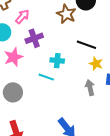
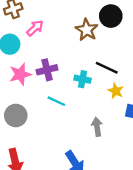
purple cross: (34, 38) -> (47, 70), moved
cyan cross: (57, 61) -> (82, 79), moved
gray arrow: (90, 88) -> (97, 127), moved

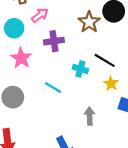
purple cross: (47, 70) -> (54, 41), moved
pink star: (20, 74) -> (21, 58), turned -30

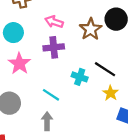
pink arrow: (40, 15) -> (54, 22), moved, turned -126
gray arrow: (90, 116) -> (47, 121), moved

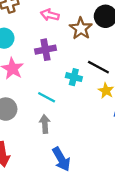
pink arrow: (54, 22) -> (50, 15), moved

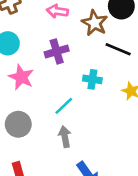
black line: (98, 67) -> (118, 49), moved
cyan line: (47, 97) -> (64, 106), turned -66

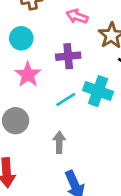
cyan cross: (92, 79) -> (98, 91), size x1.5
cyan line: (64, 106) -> (66, 99), moved

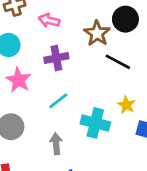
pink arrow: (77, 16) -> (49, 20), moved
cyan cross: (98, 91) -> (95, 123), moved

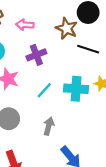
cyan cross: (95, 123) -> (76, 89), moved
gray arrow: (56, 144) -> (49, 126), turned 30

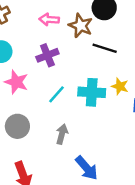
pink arrow: (25, 25) -> (49, 19), moved

